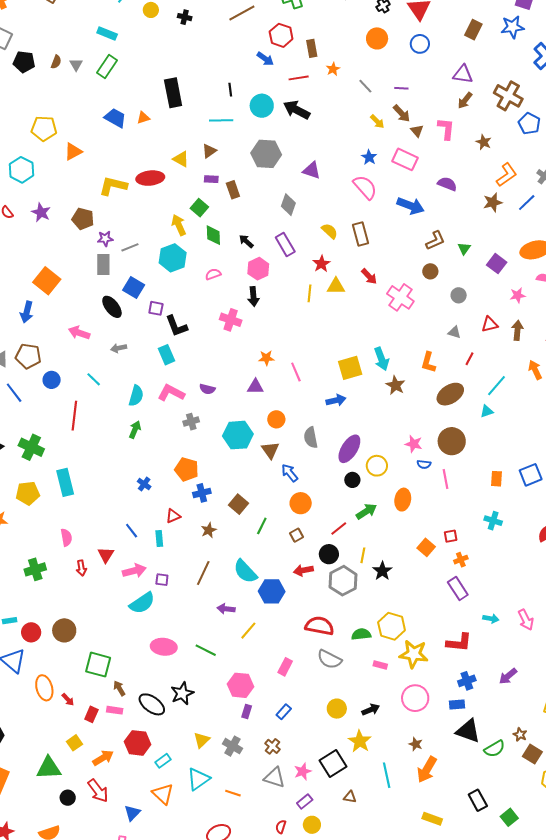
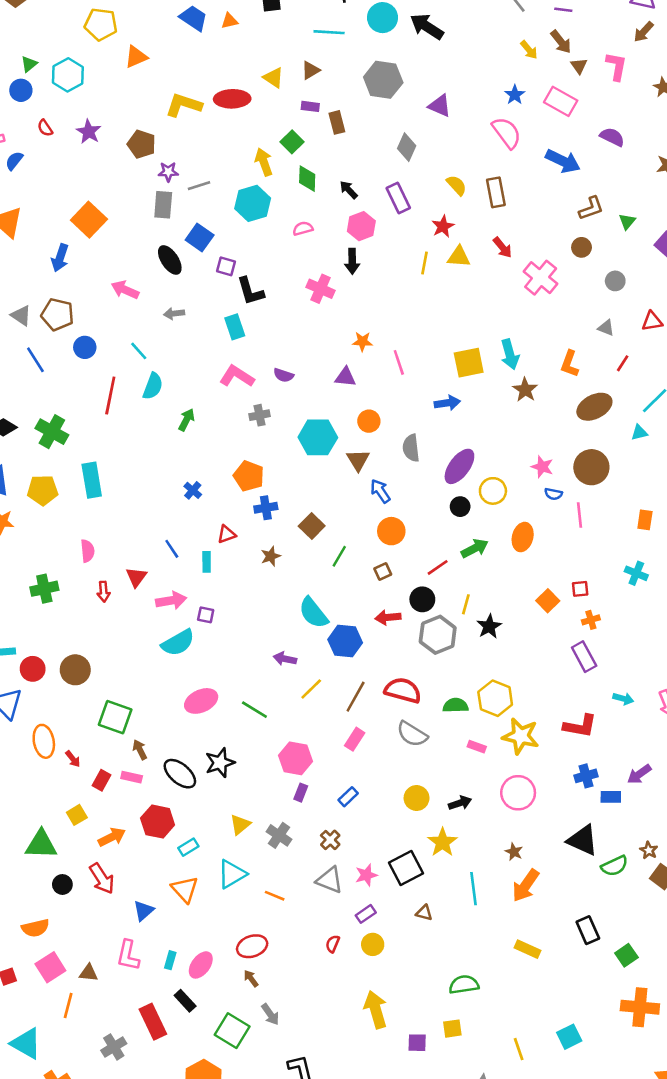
cyan semicircle: (136, 396) -> (153, 386), moved
brown line: (203, 573) -> (356, 697), moved
pink ellipse: (164, 647) -> (201, 701), turned -35
blue rectangle: (457, 705) -> (611, 797), moved

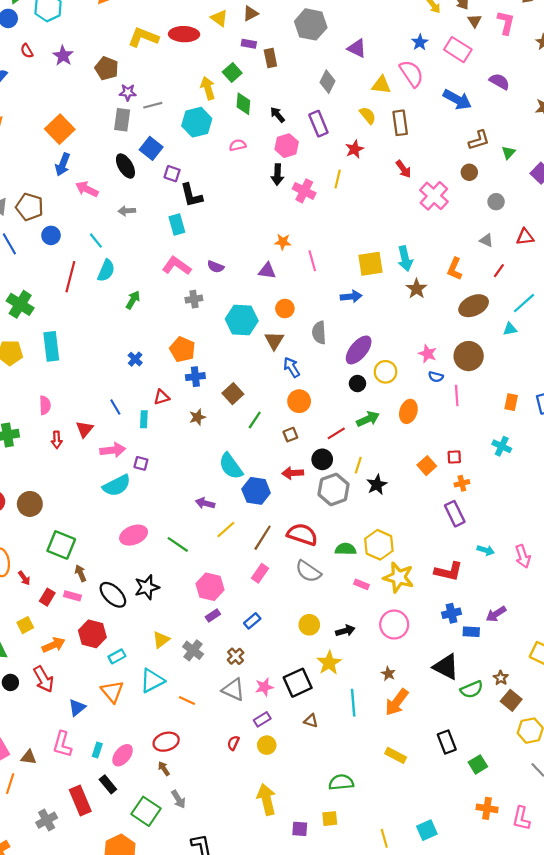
yellow triangle: (459, 257) -> (381, 85), moved
blue arrow: (60, 258) -> (63, 164), moved
pink cross: (321, 289) -> (304, 191), moved
purple rectangle: (301, 793) -> (213, 616), turned 32
orange cross: (640, 1007) -> (487, 808), size x0.7

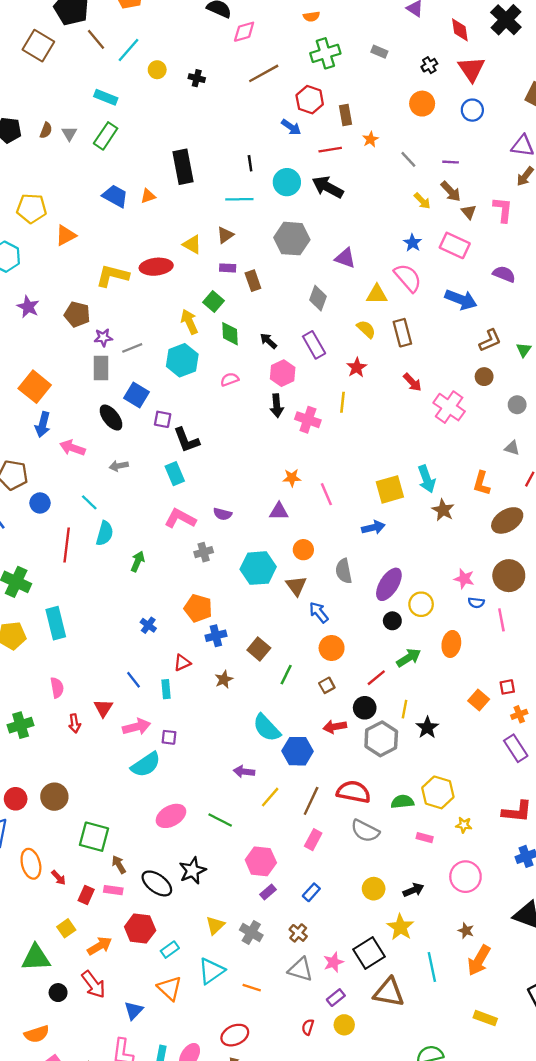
yellow star: (399, 577) -> (464, 825), size x0.5
brown triangle: (311, 721) -> (389, 992), size x2.0

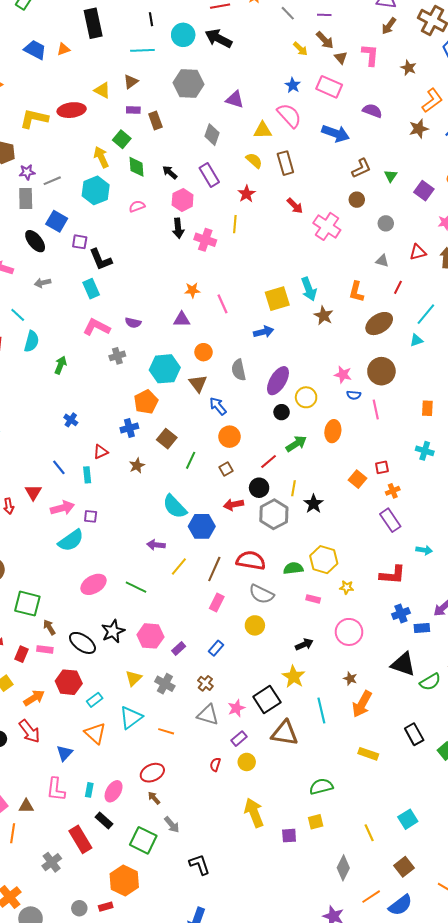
orange pentagon: (198, 608) -> (146, 402), moved, turned 30
pink hexagon: (261, 861) -> (150, 636), moved
yellow circle: (374, 889) -> (255, 625), moved

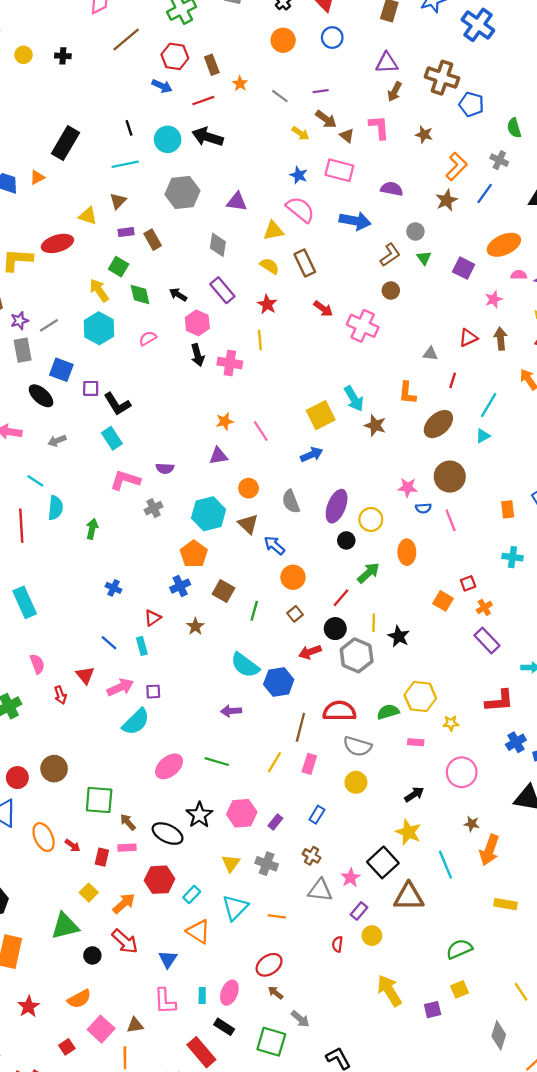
black rectangle: (93, 23) -> (66, 143), turned 52
gray circle: (386, 223) -> (415, 231), moved
yellow line: (179, 566) -> (275, 762), moved

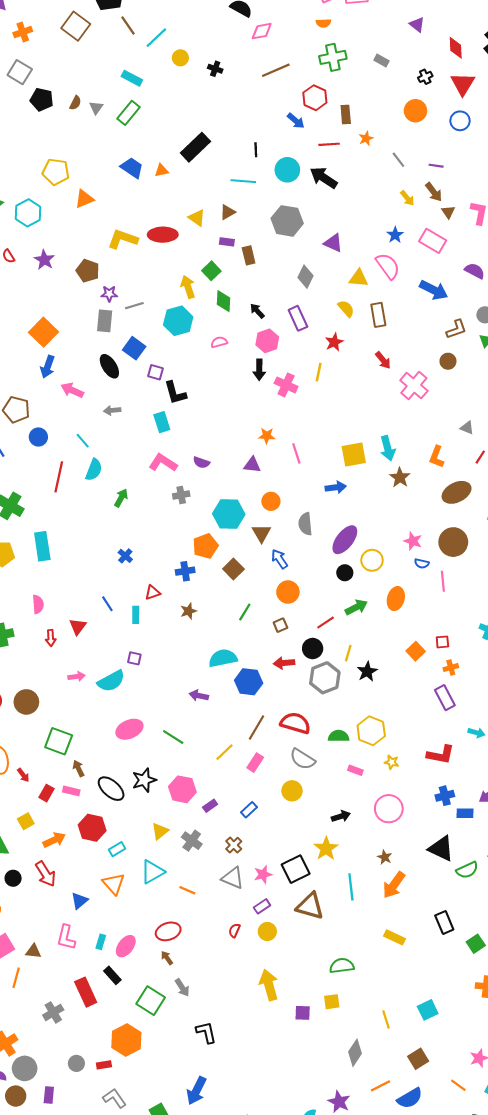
brown square: (224, 591) -> (233, 569), moved
cyan semicircle: (245, 665) -> (223, 658), turned 116
pink arrow: (120, 687) -> (77, 676), moved, size x0.7

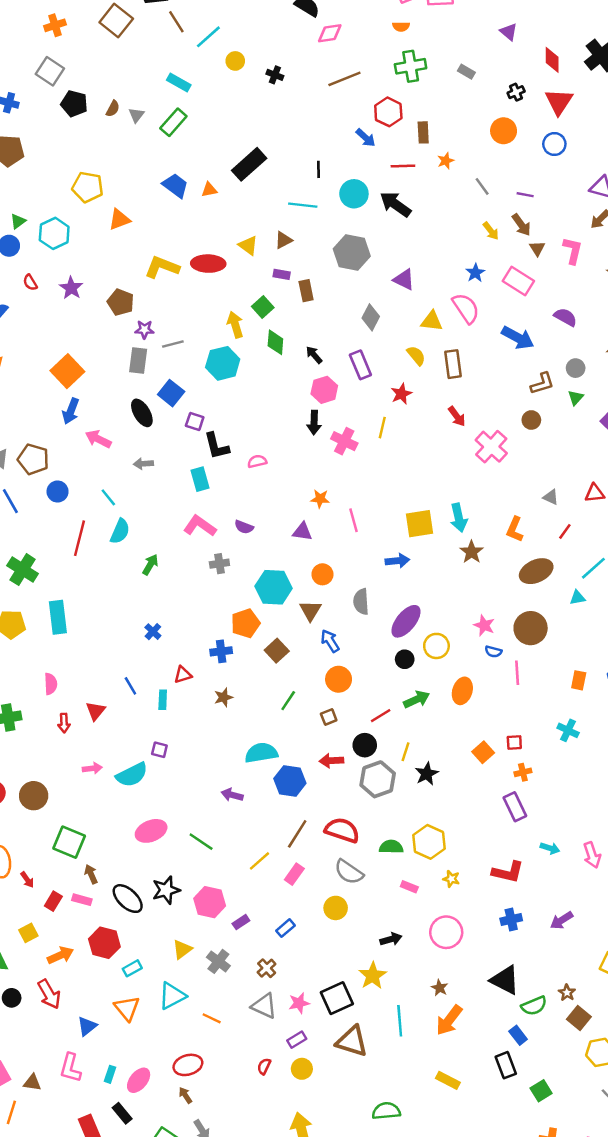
pink semicircle: (219, 342) -> (257, 461), moved
blue rectangle: (465, 813) -> (518, 1035), moved, turned 49

